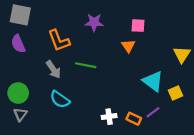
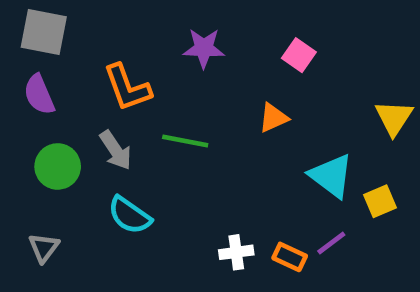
pink square: (138, 26) -> (299, 55), turned 32
orange triangle: (128, 46) -> (273, 118), moved, turned 40
green circle: (18, 93) -> (58, 166), moved

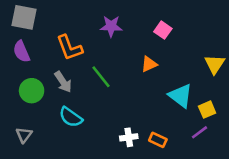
green line: (185, 141) -> (101, 77), turned 40
purple line: (331, 243) -> (199, 132), moved

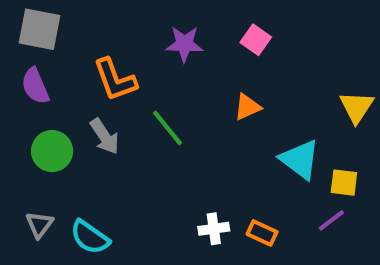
pink square: (163, 30) -> (256, 40), moved
yellow square: (207, 110) -> (344, 183), turned 30
cyan semicircle: (71, 117) -> (90, 237), moved

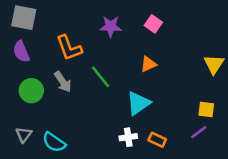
cyan triangle: (300, 159) -> (138, 103), moved, turned 48

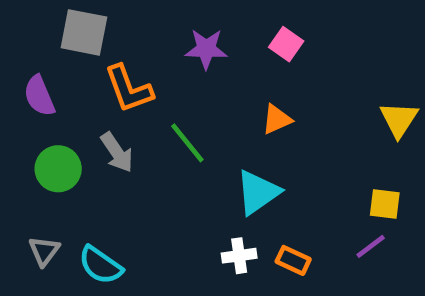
gray square: (24, 18) -> (84, 32), moved

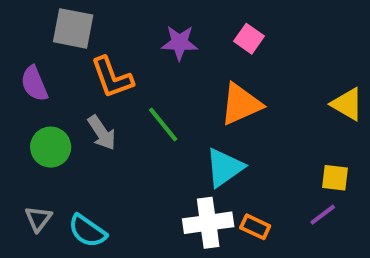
orange triangle: (277, 119) -> (241, 104), size x1.6
yellow triangle: (399, 119) -> (347, 104), turned -33
white cross: (239, 256) -> (208, 223), size x1.6

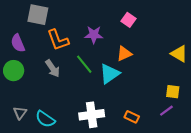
purple star: (179, 43) -> (94, 35), moved
orange triangle: (241, 104) -> (124, 54), size x0.7
green circle: (51, 147) -> (14, 71), moved
cyan triangle: (224, 168) -> (110, 74), moved
white cross: (208, 223) -> (92, 115), moved

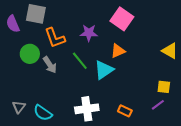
pink square: (129, 20) -> (122, 19), size x1.6
purple semicircle: (18, 43) -> (13, 24), moved
green circle: (14, 71) -> (30, 54), moved

